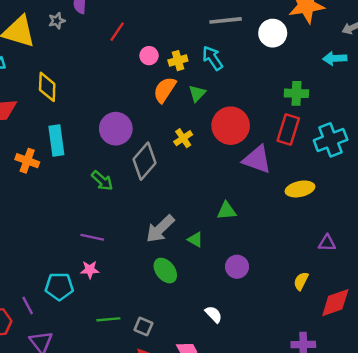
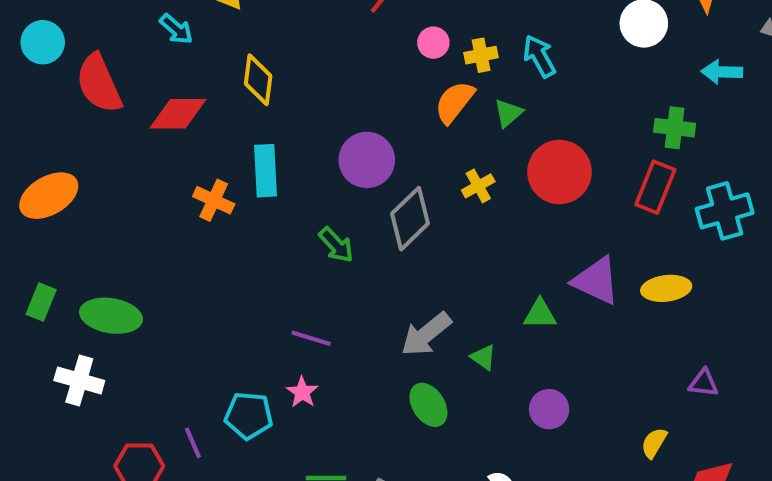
cyan arrow: (335, 58) -> (722, 72), moved
purple triangle: (257, 159) -> (596, 281), moved
pink star: (90, 270) -> (302, 392), turned 30

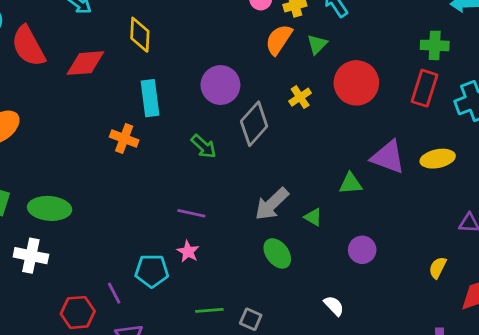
orange cross: (214, 200) -> (124, 139), moved

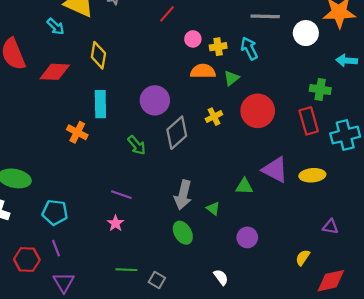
orange semicircle: (279, 40) -> (203, 71), turned 50
red rectangle: (424, 88) -> (309, 121), turned -40
gray arrow: (272, 204) -> (183, 195), turned -40
cyan pentagon: (152, 271) -> (55, 212), moved

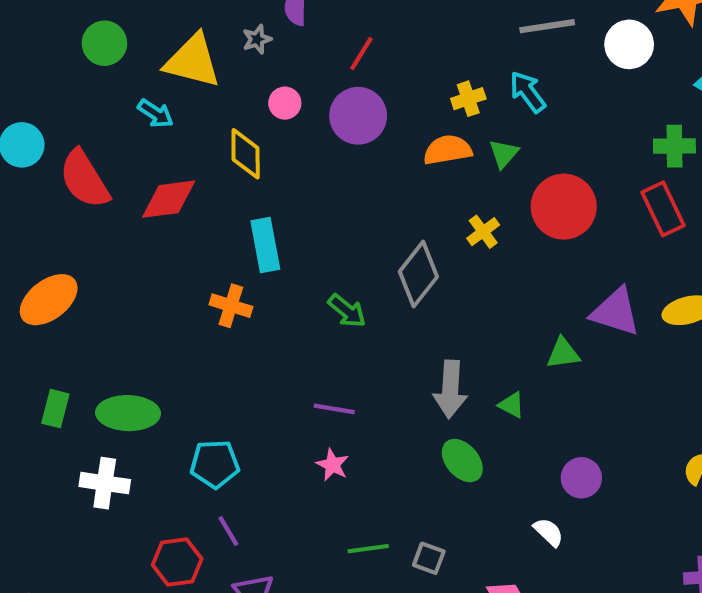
pink circle: (193, 39) -> (285, 103), moved
purple circle: (155, 100) -> (358, 116), moved
purple circle: (247, 237) -> (581, 478), moved

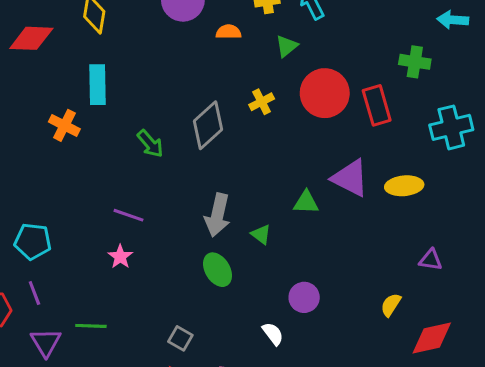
orange semicircle: (448, 150) -> (229, 32), moved, size x0.7
red rectangle: (663, 209) -> (377, 105), moved
green line: (368, 549) -> (91, 326), moved

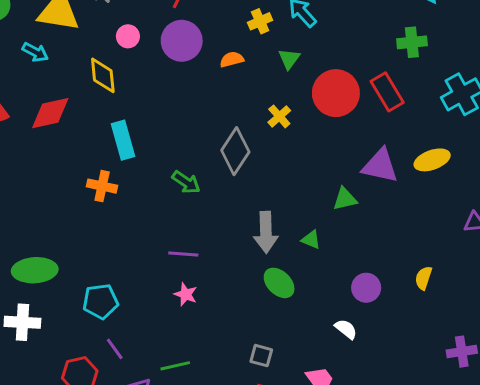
yellow semicircle: (391, 305) -> (423, 278), moved

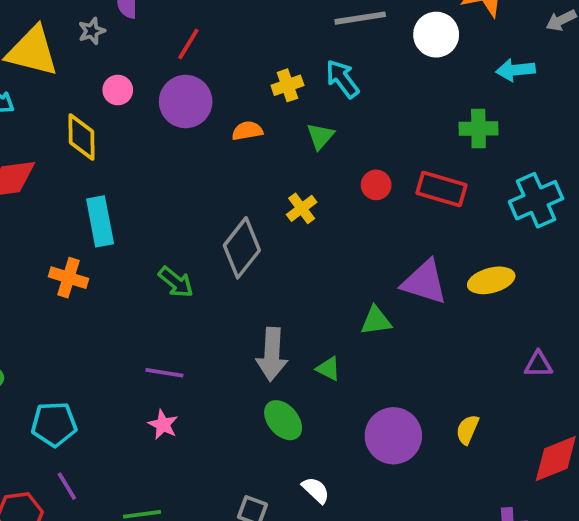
red rectangle: (387, 92) -> (441, 189), turned -48
red circle: (336, 93) -> (376, 185), size x0.5
purple circle: (366, 288) -> (393, 436), size x1.5
white semicircle: (346, 329) -> (316, 490), moved

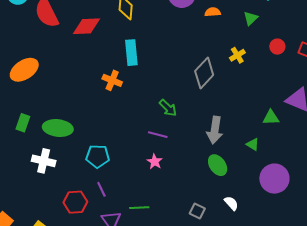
green arrow: (176, 282) -> (168, 108), moved
green triangle: (328, 369) -> (253, 144), moved

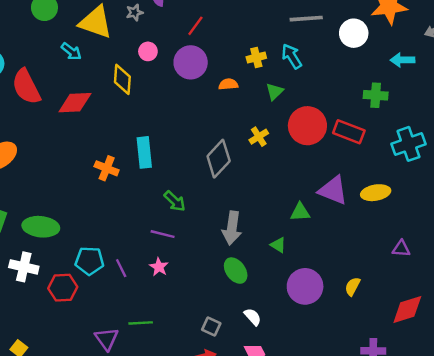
red circle: (277, 47) -> (307, 126), size x2.0
cyan rectangle: (131, 53) -> (144, 152), moved
purple line: (101, 189) -> (121, 268), moved
red hexagon: (75, 202) -> (63, 288), moved

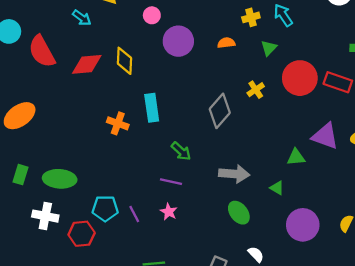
purple circle: (191, 62) -> (178, 41), moved
yellow diamond: (122, 79) -> (124, 61), moved
gray arrow: (232, 228) -> (234, 174), turned -92

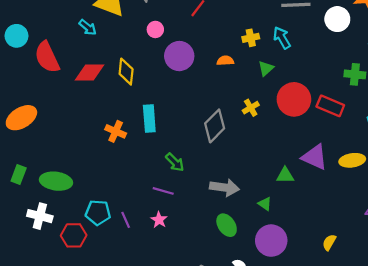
purple circle: (303, 225) -> (271, 241), moved

